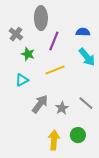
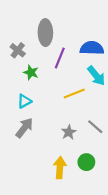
blue semicircle: (83, 32) -> (92, 48), size x1.5
yellow line: (55, 70) -> (74, 93), moved
gray arrow: (40, 104) -> (24, 128), moved

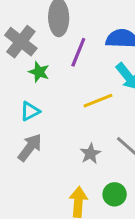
gray cross: (18, 50) -> (21, 42), size x1.5

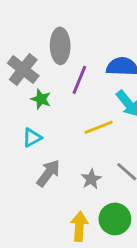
gray arrow: (30, 148) -> (48, 173), moved
green circle: (115, 194) -> (115, 219), size x1.4

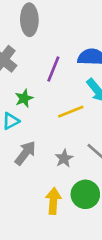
gray ellipse: (60, 46) -> (29, 20), moved
green star: (41, 99) -> (24, 98), moved, turned 30

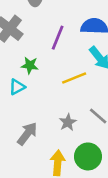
green star: (24, 98) -> (30, 65), turned 30
gray arrow: (25, 153) -> (27, 134), moved

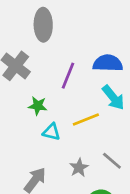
cyan triangle: (17, 87) -> (51, 132), moved, turned 42

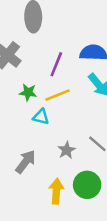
yellow line: (86, 120) -> (58, 95), moved

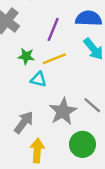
gray star: (67, 150) -> (63, 111), size x1.6
yellow arrow: (56, 191) -> (37, 150), moved

